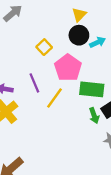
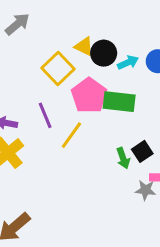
yellow triangle: (79, 15) -> (84, 47), moved, turned -49
yellow square: (44, 47) -> (58, 69), size x1.5
green rectangle: (92, 89) -> (119, 102), moved

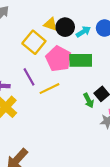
yellow line: (71, 135) -> (50, 89), turned 36

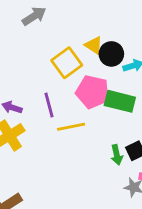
pink pentagon: (59, 59) -> (92, 92), turned -30

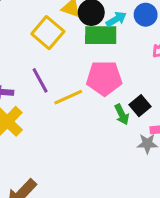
pink pentagon: (92, 92) -> (104, 78), moved
green rectangle: (120, 101) -> (101, 35), moved

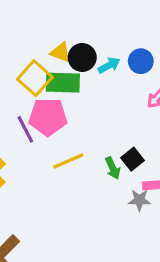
green rectangle: (101, 35) -> (63, 83), moved
pink pentagon: (104, 78) -> (48, 117), moved
yellow line: (68, 97) -> (68, 161), moved

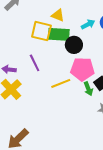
black circle: (82, 58) -> (74, 45), moved
yellow square: (35, 78) -> (41, 31), turned -30
pink pentagon: (48, 117) -> (82, 69), moved

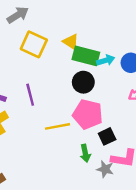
yellow square: (41, 31) -> (34, 44), moved
green rectangle: (59, 34) -> (86, 56), moved
green arrow: (88, 89) -> (85, 153), moved

